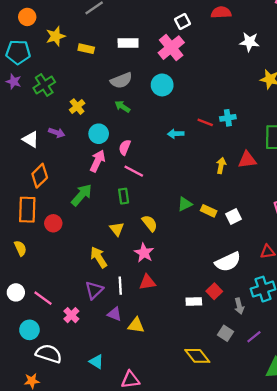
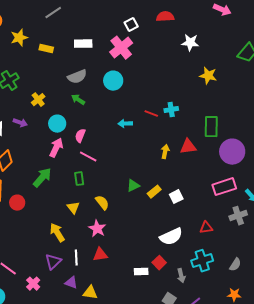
yellow rectangle: (209, 211) -> (154, 192), turned -64

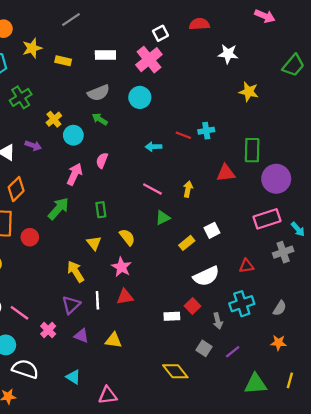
cyan circle: (57, 124) -> (73, 135), moved
yellow arrow: (165, 152) -> (188, 189), moved
pink line: (88, 157) -> (152, 189), moved
yellow rectangle: (154, 192) -> (187, 243), moved
purple triangle: (71, 283) -> (81, 336), moved

